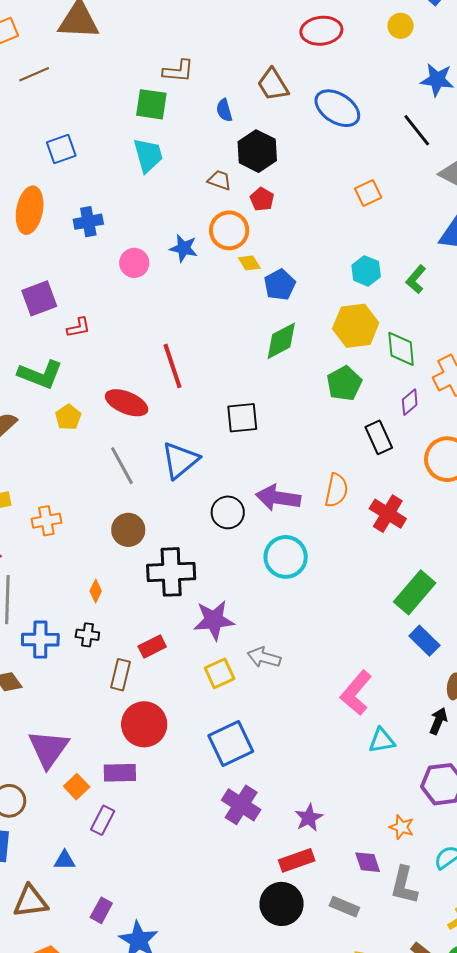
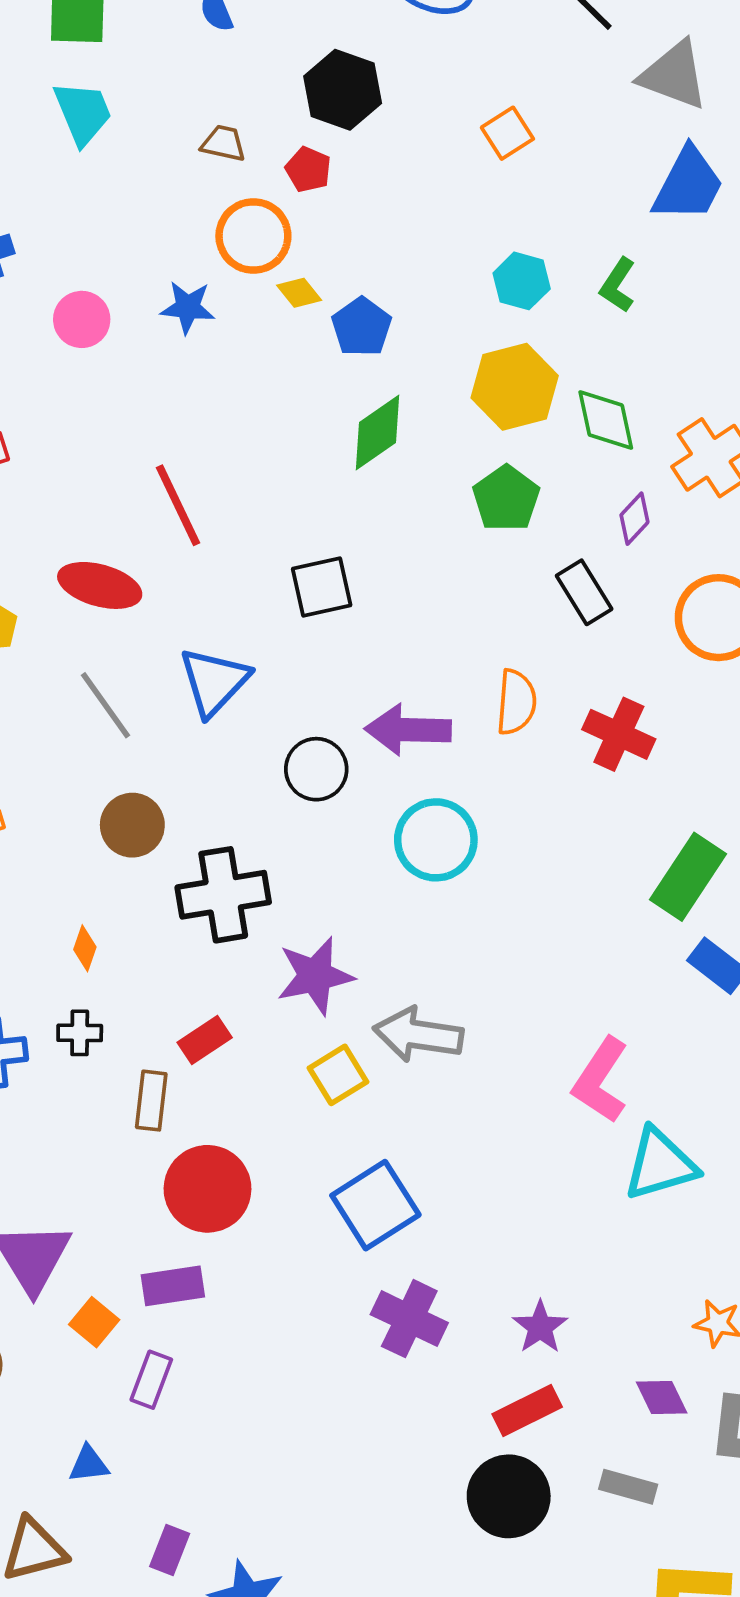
black hexagon: (257, 151) -> (343, 90), moved
blue star: (184, 248) -> (188, 307), moved
gray arrow: (264, 657) -> (418, 1035), size x1.4
cyan triangle: (382, 741) -> (660, 1164), size x1.5

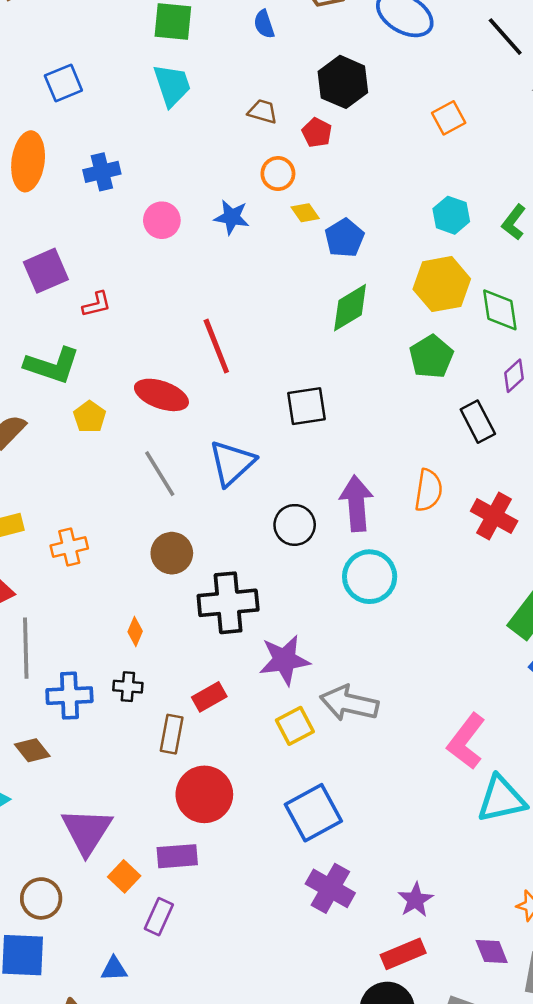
orange circle: (253, 236) -> (278, 174), size x0.7
purple arrow: (408, 730) -> (356, 503), turned 80

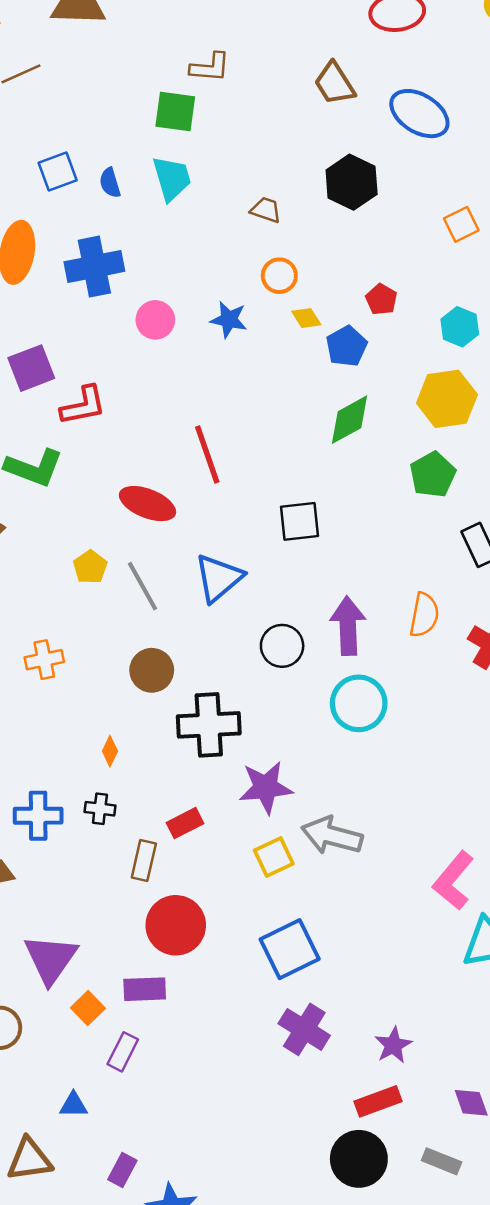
blue semicircle: (264, 24) -> (110, 183), moved
red pentagon: (317, 133) -> (381, 299), moved
blue cross: (102, 172) -> (94, 267), size x1.5
red L-shape: (97, 304) -> (83, 405), size x1.5
yellow pentagon: (90, 417) -> (90, 567), moved

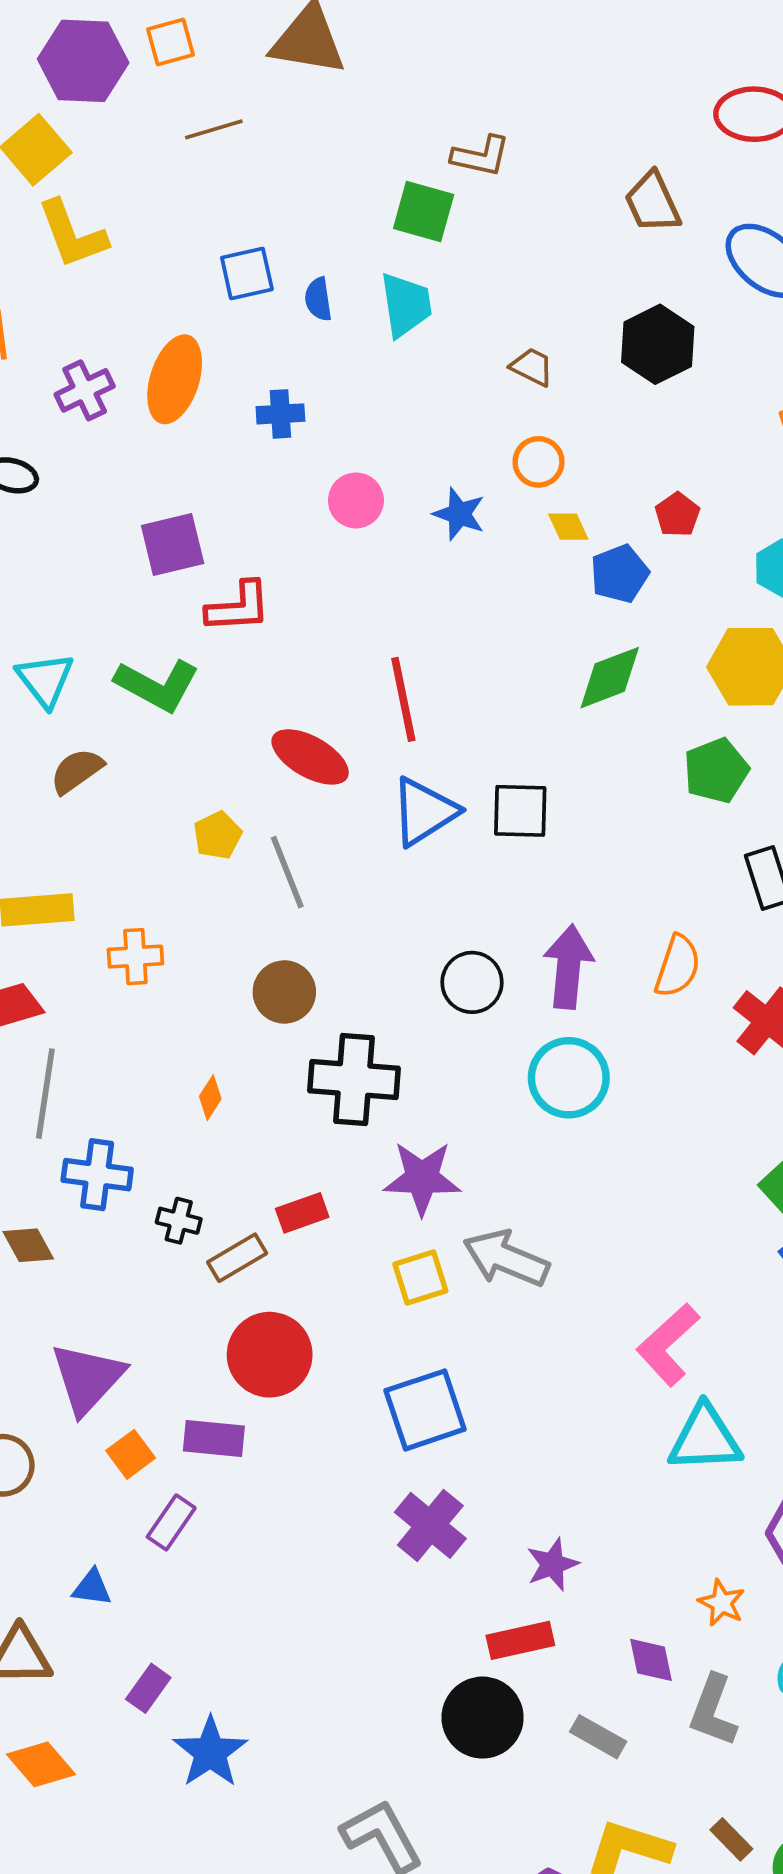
blue cross: (94, 267) -> (280, 414), size x0.6
blue triangle: (219, 578) -> (424, 812), moved
black cross: (100, 809) -> (179, 1221), moved
brown rectangle: (144, 861) -> (237, 1258), turned 39

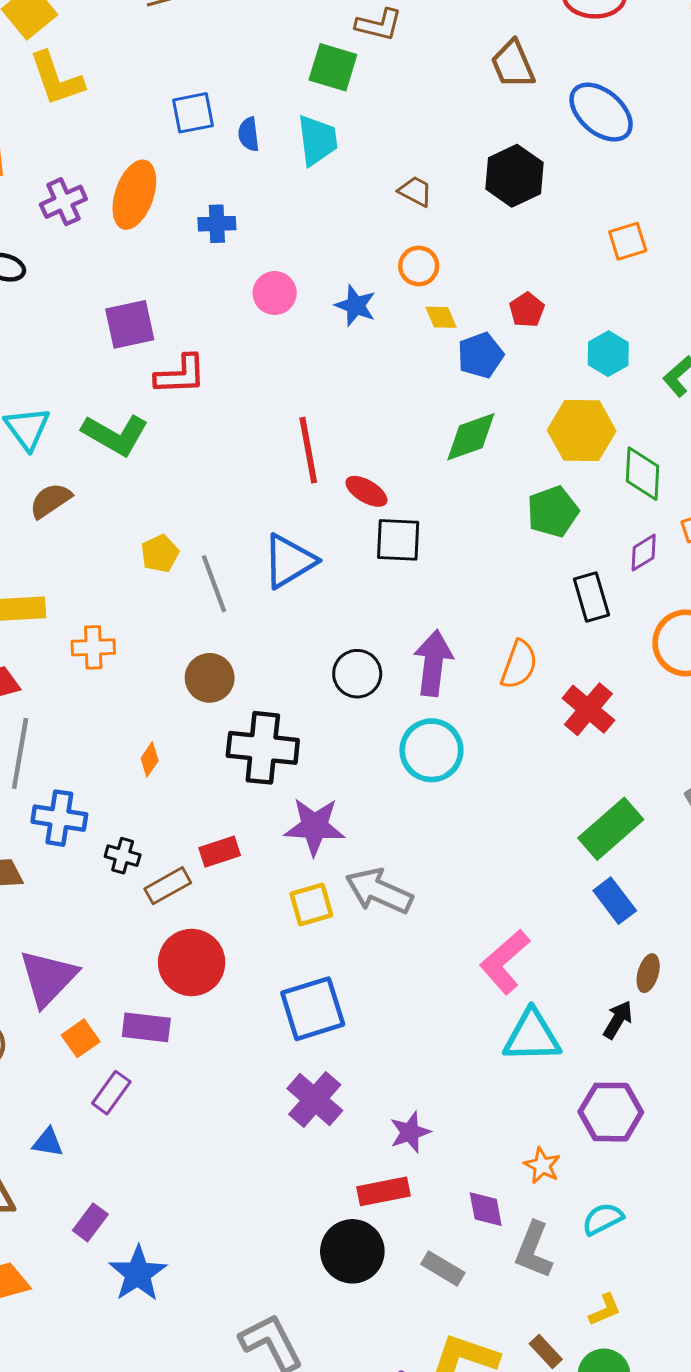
red ellipse: (310, 757) -> (366, 491), moved, size x0.7
blue triangle: (424, 812) -> (289, 561), moved

